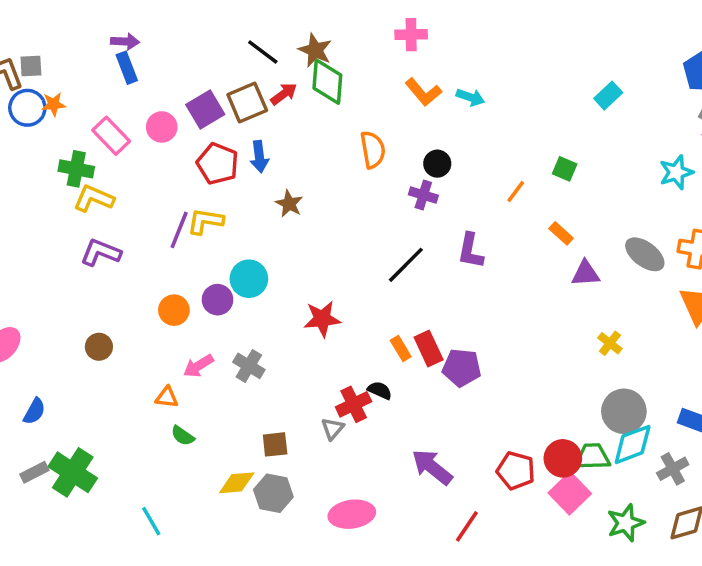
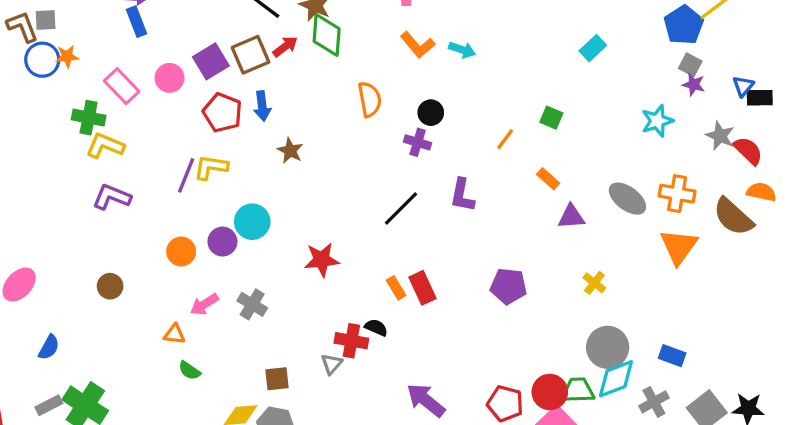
purple pentagon: (462, 368) -> (508, 286), moved
red cross: (354, 404) -> (351, 341), turned 36

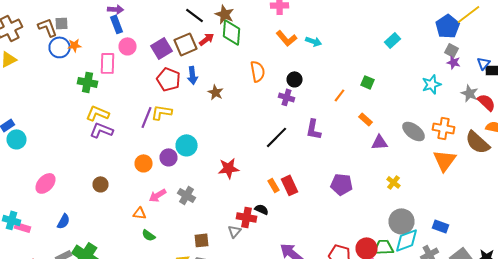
pink circle: (170, 78) -> (128, 46), moved
pink rectangle: (122, 86) -> (108, 63), turned 45
yellow L-shape: (105, 146) -> (98, 113), moved
brown star: (290, 151) -> (216, 92), moved

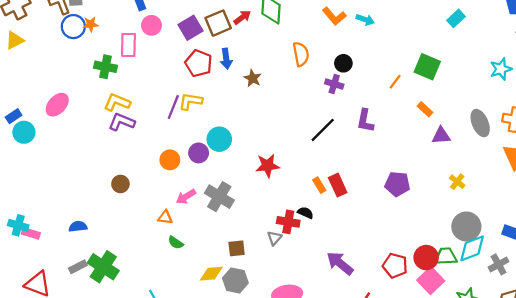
green square: (368, 82) -> (427, 67), size x1.6
gray ellipse: (414, 131) -> (480, 123), turned 30
pink ellipse: (46, 183) -> (57, 105), moved
gray cross: (186, 195) -> (219, 197), size x1.4
blue semicircle: (64, 221) -> (78, 226), turned -126

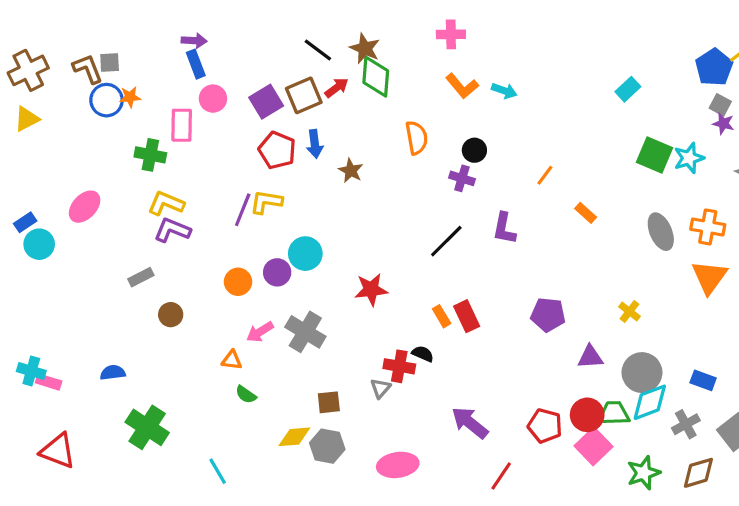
green square: (427, 67) -> (655, 155), moved
purple triangle: (441, 136) -> (590, 357), moved
gray rectangle: (78, 267) -> (141, 277), moved

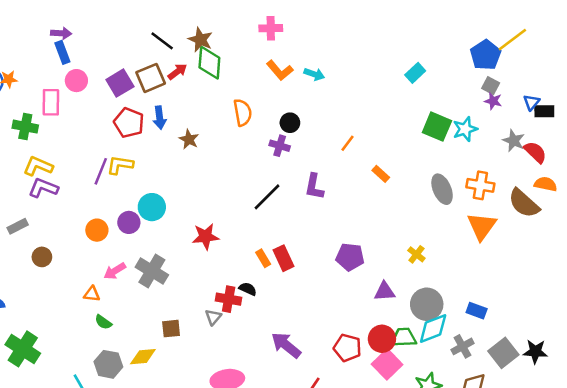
gray hexagon: (327, 446) -> (108, 364), moved

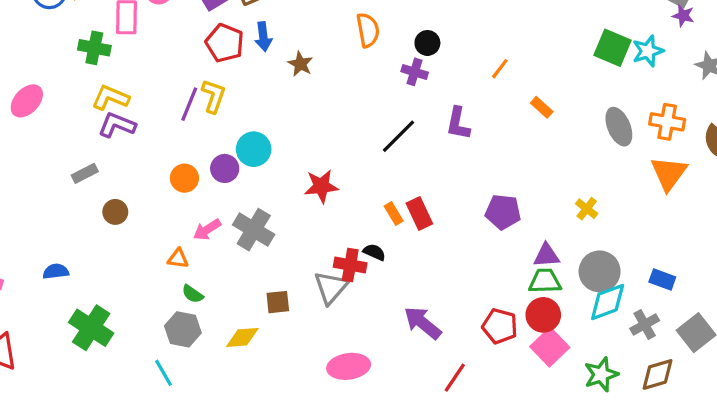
yellow L-shape: (120, 165) -> (213, 96), turned 100
gray triangle: (213, 317) -> (331, 288), size x1.6
green trapezoid: (404, 337) -> (545, 281), moved
gray hexagon: (108, 364) -> (183, 329), moved

